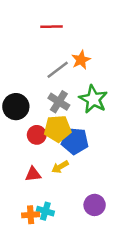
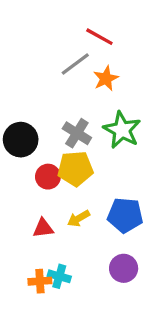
red line: (51, 27) -> (99, 37), moved, turned 30
gray line: (58, 70) -> (75, 64), moved
blue pentagon: (75, 141) -> (125, 215), moved

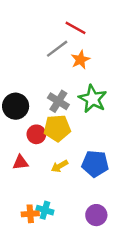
red triangle: (43, 228) -> (20, 162), moved
purple circle: (124, 268) -> (96, 215), moved

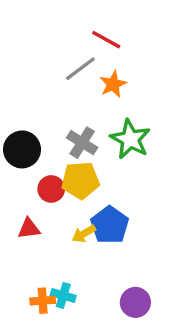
blue pentagon: (95, 164) -> (110, 225), moved, turned 30

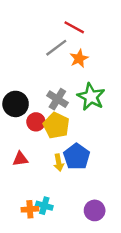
yellow pentagon: (80, 180) -> (56, 125), turned 30
red circle: (51, 189) -> (36, 122), moved
yellow arrow: (84, 234) -> (59, 163), turned -70

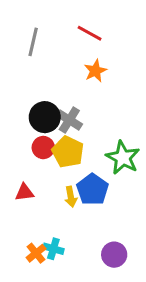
gray line: (56, 48) -> (33, 42), moved, turned -40
green star: (91, 97) -> (123, 158), moved
black circle: (16, 104) -> (45, 117), moved
orange cross: (30, 209) -> (36, 253), turned -35

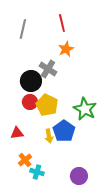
red line: (90, 33) -> (62, 23), turned 48
gray cross: (69, 120) -> (48, 69), moved
orange cross: (36, 253) -> (25, 160), moved

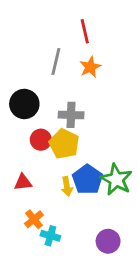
gray line: (23, 29) -> (56, 61), moved
gray cross: (48, 69) -> (71, 115), moved, turned -30
black circle: (31, 81) -> (24, 104), moved
green star: (85, 109) -> (116, 179), moved

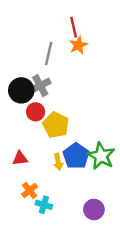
orange star: (90, 67) -> (78, 45), moved
gray cross: (71, 115) -> (40, 86), moved, turned -30
red circle: (41, 140) -> (36, 112), moved

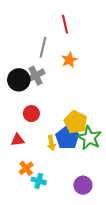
orange star: (78, 45) -> (69, 60), moved
red circle: (36, 112) -> (31, 114), moved
yellow pentagon: (56, 125) -> (76, 122), moved

